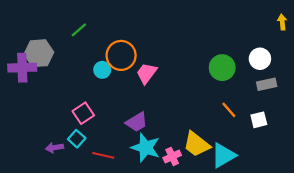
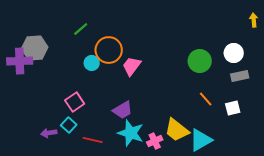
green line: (79, 30) -> (81, 29), moved

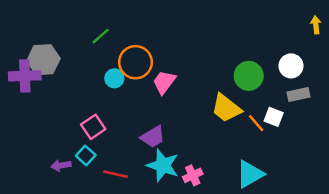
white square: (233, 108) -> (274, 117), moved, turned 35
yellow trapezoid: (177, 130) -> (226, 108), moved

